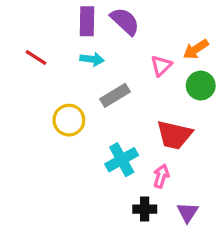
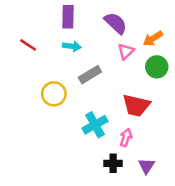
purple semicircle: (125, 21) -> (116, 23), moved

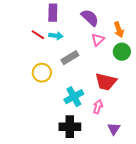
orange arrow: (153, 39) -> (119, 30), turned -77
red line: (28, 45) -> (38, 35), moved
black cross: (113, 163) -> (70, 127), moved, size x1.5

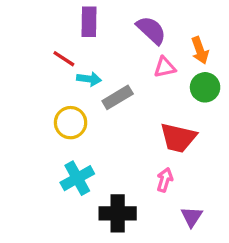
cyan arrow: (56, 36) -> (89, 79), moved
pink triangle: (98, 40) -> (165, 67), turned 32
cyan cross: (74, 97) -> (77, 178), moved

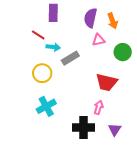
purple semicircle: (151, 30) -> (90, 18), turned -120
orange arrow: (200, 50) -> (113, 21), moved
black cross: (118, 213) -> (83, 127), moved

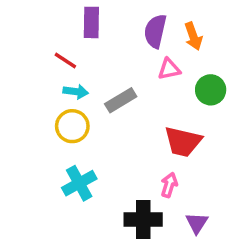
cyan arrow: (53, 47) -> (76, 92), moved

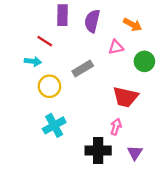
purple semicircle: (155, 31) -> (92, 21), moved
orange arrow: (193, 36) -> (133, 25), turned -42
cyan arrow: (76, 92) -> (33, 61), moved

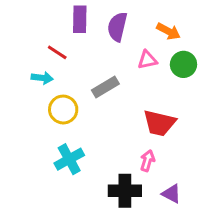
green circle: (144, 61) -> (183, 64), moved
purple triangle: (135, 153) -> (171, 194), turned -35

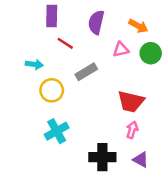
purple rectangle: (80, 19) -> (52, 16), moved
red line: (57, 52) -> (65, 43), moved
pink arrow: (147, 161) -> (132, 130), moved

